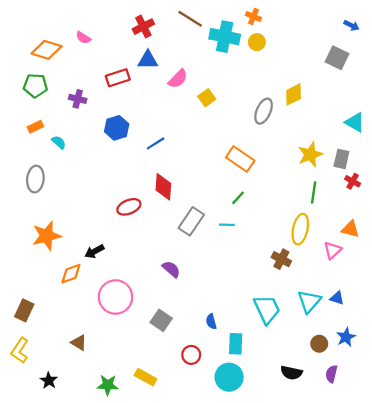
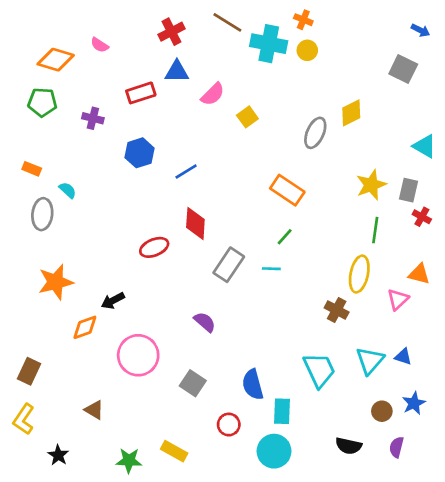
orange rectangle: (35, 127) -> (32, 169), moved, turned 48
cyan semicircle: (59, 142) -> (68, 190), moved
blue semicircle: (211, 322) -> (253, 385), size x1.6

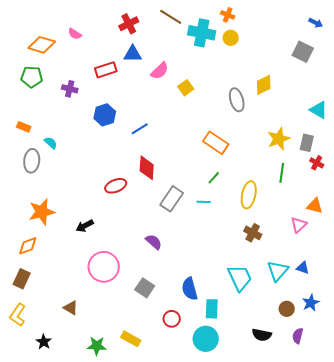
gray ellipse: (315, 133) -> (237, 100), turned -40
yellow ellipse: (359, 274) -> (249, 195), moved
orange diamond: (85, 327) -> (28, 246), moved

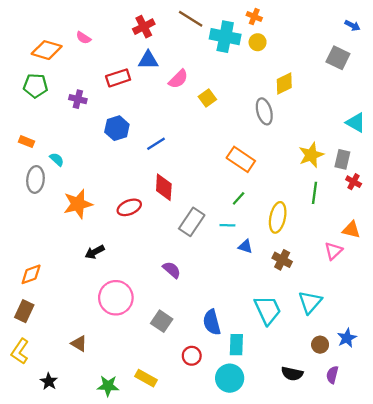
yellow diamond: (264, 85) -> (284, 84), moved
orange star: (42, 212) -> (78, 204), moved
blue triangle: (303, 268) -> (245, 246), moved

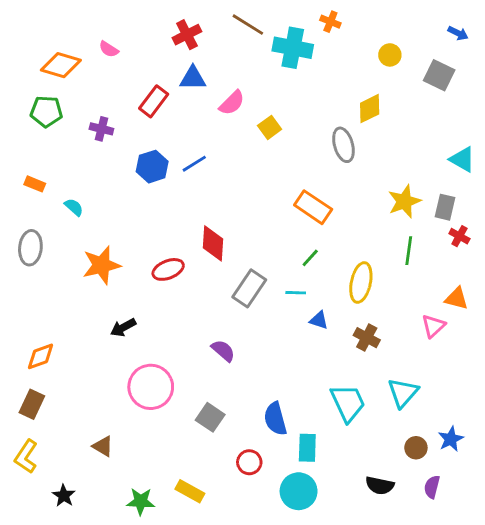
yellow circle: (258, 42) -> (390, 55), moved
red rectangle: (118, 78) -> (154, 101), turned -35
blue line: (156, 144) -> (194, 164), moved
gray ellipse: (35, 179) -> (30, 248), moved

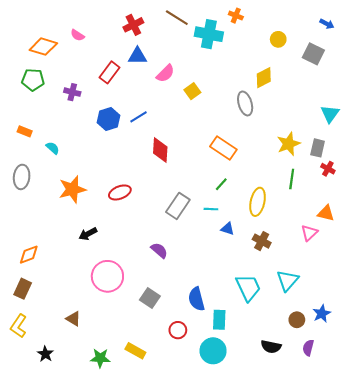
cyan triangle: (462, 159) -> (330, 114), turned 36
red diamond: (213, 243) -> (160, 150), moved

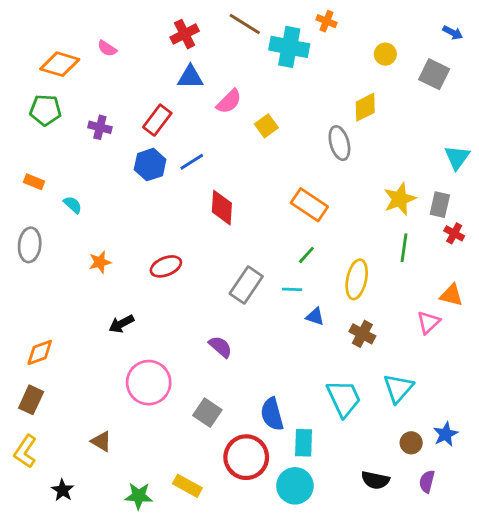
red rectangle: (110, 72) -> (157, 120), moved
orange star: (72, 189) -> (100, 262), size x0.6
red circle: (178, 330) -> (246, 457), size x1.8

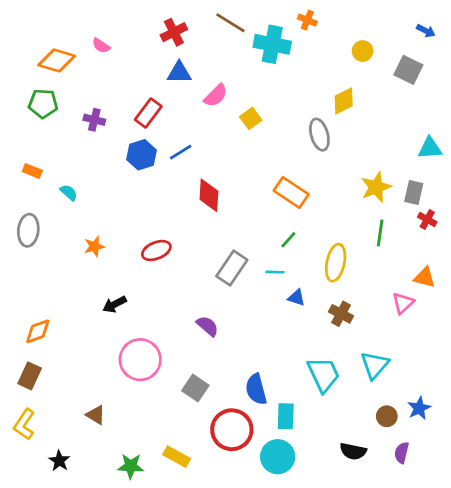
cyan triangle: (457, 157) -> (430, 148), turned 50

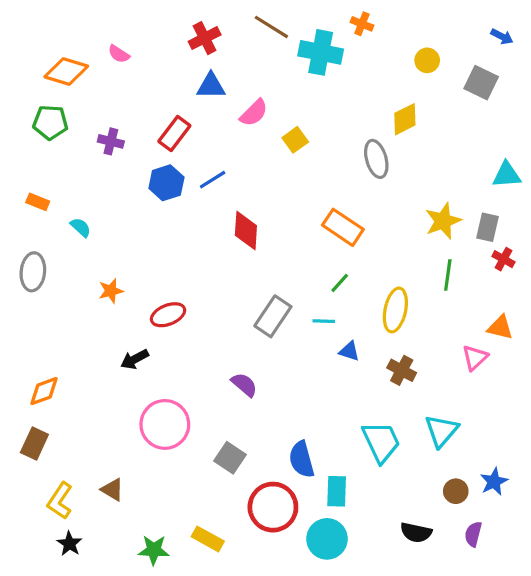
red ellipse: (156, 250) -> (168, 315), moved
yellow L-shape: (24, 424) -> (60, 501), moved

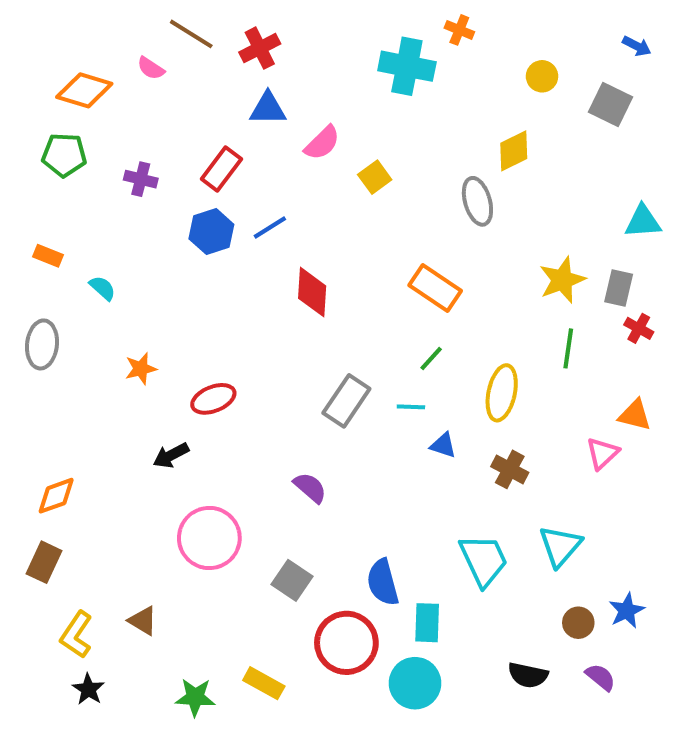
brown line: (271, 27) -> (191, 34), moved
purple semicircle: (473, 534) -> (600, 677), turned 115

